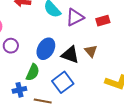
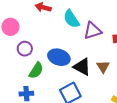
blue ellipse: (46, 49) -> (59, 57), turned 70
green semicircle: (33, 72) -> (36, 70), moved

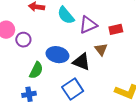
purple circle: (25, 49) -> (23, 40), moved
brown triangle: (103, 67) -> (101, 49), moved

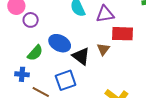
purple triangle: (88, 25) -> (105, 14), moved
red rectangle: (116, 29) -> (123, 34), size x1.5

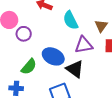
purple triangle: (105, 14) -> (84, 45), moved
brown triangle: (103, 49) -> (101, 26), moved

